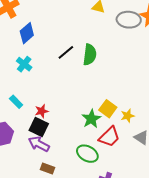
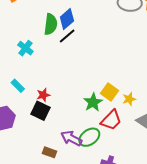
blue diamond: (27, 33) -> (67, 19), moved
green semicircle: (90, 55) -> (51, 24), moved
purple arrow: (39, 144) -> (71, 138), moved
green ellipse: (87, 154) -> (89, 137), turned -65

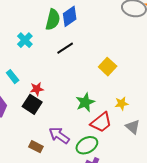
black line: (67, 36) -> (65, 48), moved
yellow square: (109, 92) -> (108, 67), moved
green ellipse: (89, 137) -> (87, 145), moved

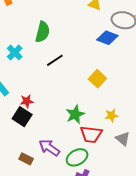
blue diamond: (70, 16) -> (107, 38), moved, turned 55
red trapezoid: (101, 122) -> (91, 134), turned 45

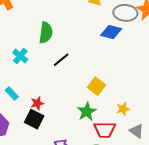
yellow square: (97, 79) -> (96, 86), moved

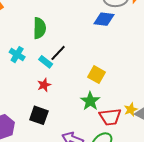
cyan rectangle: (12, 94) -> (46, 62), moved
red star: (37, 103) -> (44, 85), moved
yellow star: (123, 109) -> (131, 110), moved

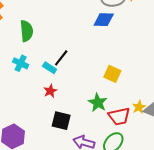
green semicircle: (39, 28) -> (27, 31), moved
yellow square: (97, 75) -> (112, 74), moved
black square: (39, 115) -> (61, 121), moved

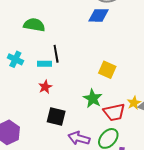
green semicircle: (27, 31) -> (34, 25), moved, turned -75
black line: (61, 58) -> (56, 54), turned -48
cyan rectangle: (50, 68) -> (45, 64), turned -32

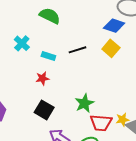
black line: (56, 54) -> (77, 50), moved, turned 66
yellow square: (107, 70) -> (111, 48), moved

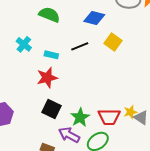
blue diamond: (114, 26) -> (94, 18), moved
red star: (42, 78) -> (47, 78), size x1.5
green star: (84, 103) -> (80, 117), moved

